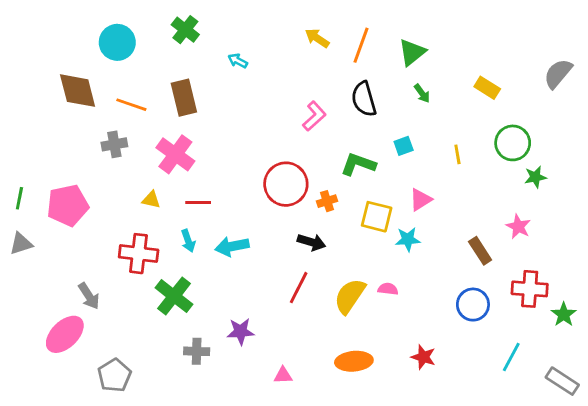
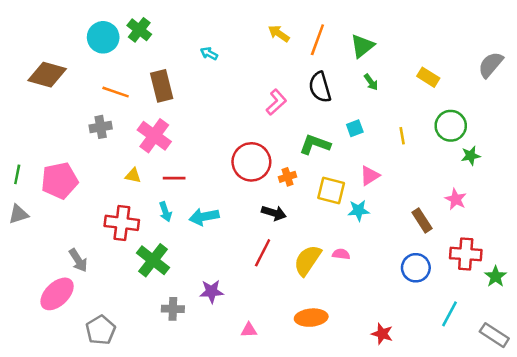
green cross: (185, 30) -> (139, 30), moved
brown diamond: (78, 91) -> (47, 75), moved, turned -60
red star: (423, 357) -> (382, 334), moved

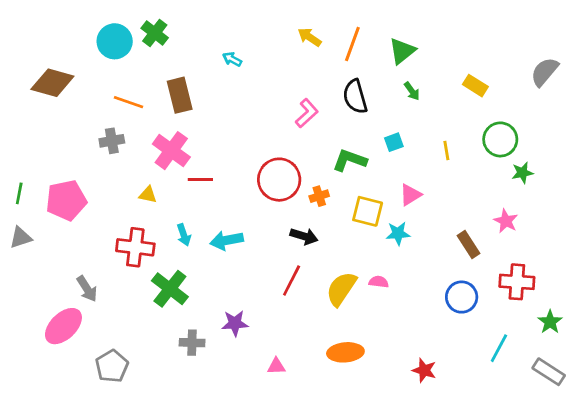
red line: (174, 178) -> (200, 180), moved
green star: (496, 276) -> (550, 322), moved

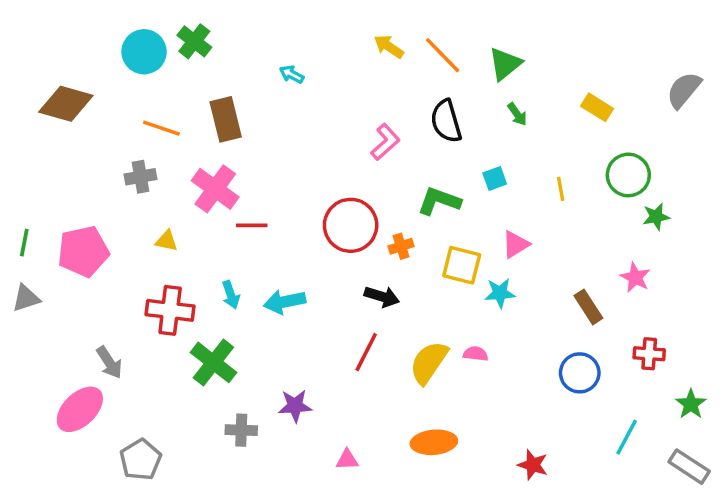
orange line: (352, 44) -> (443, 55), turned -64
yellow triangle: (148, 195) -> (167, 241), moved
red cross: (517, 282) -> (649, 354), size x0.7

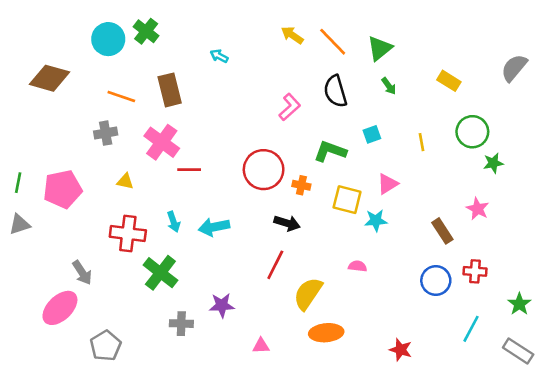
orange cross: (401, 246) -> (301, 185), turned 30
red cross: (649, 354) -> (475, 271), moved
yellow semicircle: (429, 362) -> (308, 294), moved

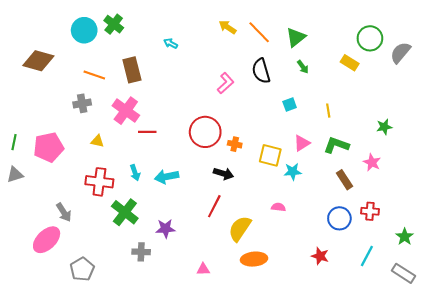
green circle: (472, 132) -> (370, 38), moved
green L-shape: (330, 151) -> (336, 145), moved
purple star: (222, 305) -> (166, 229), moved
red star: (401, 350) -> (320, 256), moved

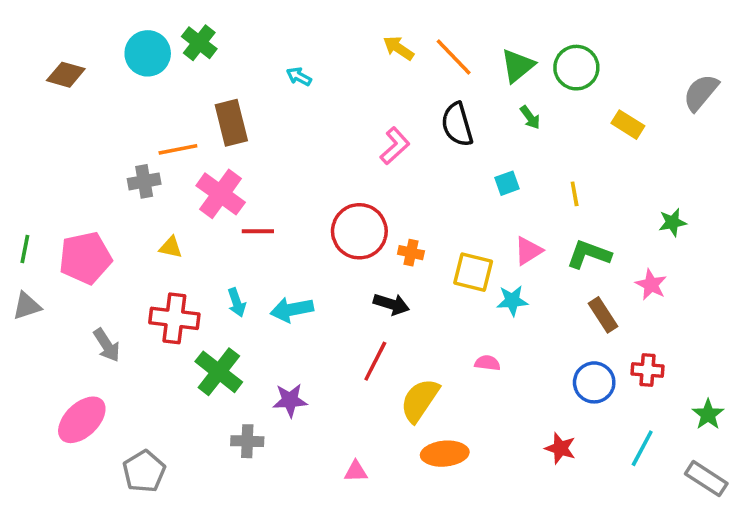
green circle: (370, 38) -> (576, 68), moved
brown diamond: (38, 61) -> (66, 75), moved, size x0.7
yellow rectangle: (350, 63) -> (628, 125), moved
orange line: (94, 75) -> (178, 149), moved, turned -30
gray arrow: (64, 212) -> (107, 345), moved

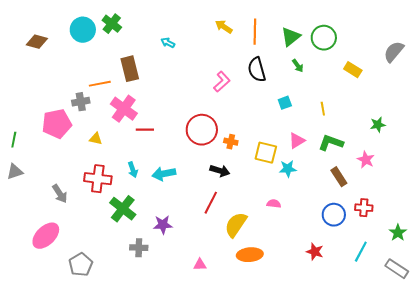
orange line: (454, 57) -> (255, 32), turned 45
pink pentagon: (85, 258) -> (57, 124), moved

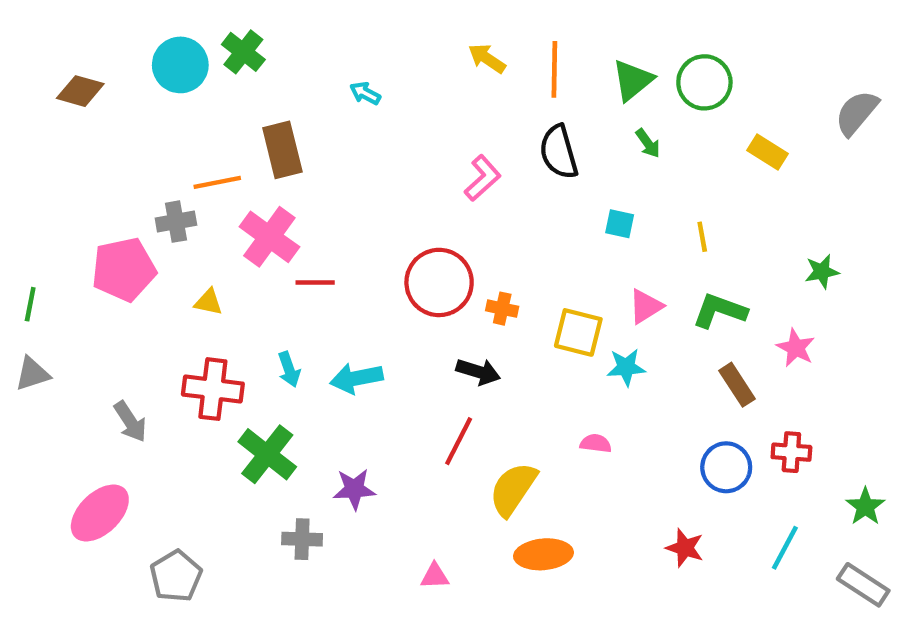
cyan square: (285, 103) -> (620, 224), turned 32

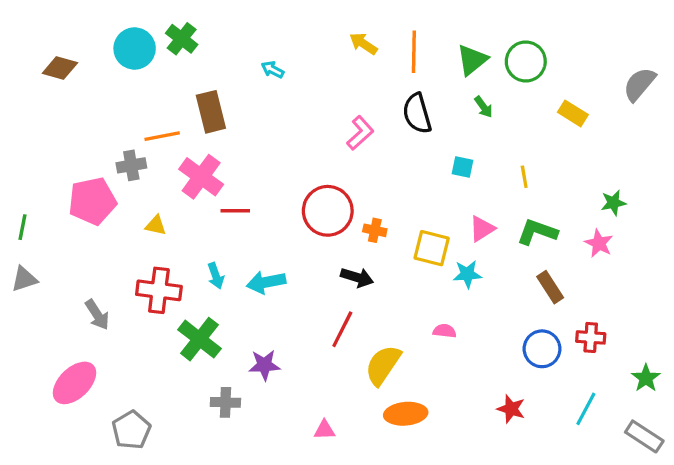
pink star: (796, 348) -> (599, 243), moved

